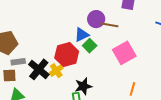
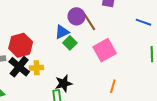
brown line: (109, 25) -> (90, 22), turned 48
red hexagon: (67, 55) -> (21, 45), moved
yellow cross: (56, 71) -> (37, 68), turned 32

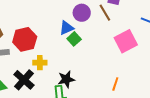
brown line: (90, 22) -> (105, 13), moved
pink square: (105, 50) -> (126, 41), moved
black cross: (19, 67) -> (24, 80), moved

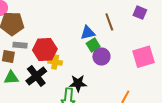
purple circle: (82, 13) -> (101, 57), moved
brown line: (105, 13) -> (109, 22), moved
red hexagon: (25, 39) -> (45, 49), moved

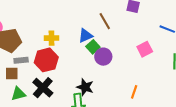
pink square: (144, 57) -> (145, 49), size x0.7
yellow cross: (55, 62) -> (51, 38), moved
black star: (78, 83) -> (85, 87), turned 30

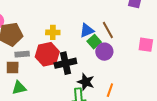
brown line: (105, 21) -> (108, 30), moved
pink square: (145, 49) -> (146, 45), turned 35
black cross: (43, 88) -> (65, 63), moved, turned 35
orange line: (134, 92) -> (110, 90), moved

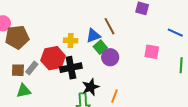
brown line: (108, 30) -> (109, 26), moved
yellow cross: (53, 32) -> (71, 41), moved
gray rectangle: (22, 54) -> (32, 68), moved, turned -48
black star: (86, 82) -> (91, 87), turned 30

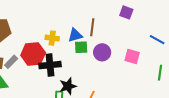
brown line: (109, 26) -> (92, 27), turned 30
green square: (100, 47) -> (81, 47), turned 32
purple circle: (110, 57) -> (102, 52), moved

